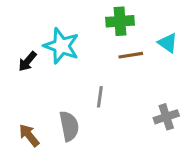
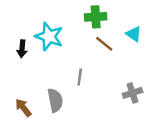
brown line: (131, 55) -> (104, 44), turned 48
black arrow: (27, 61) -> (22, 49), turned -35

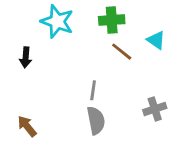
cyan star: (49, 36) -> (57, 21), moved
gray semicircle: (55, 100) -> (96, 120), moved

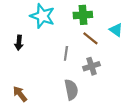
gray line: (93, 90) -> (66, 53), moved
gray cross: (155, 109) -> (92, 66), moved

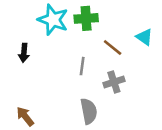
green cross: (83, 15) -> (86, 18), moved

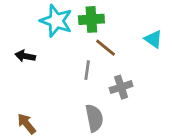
brown line: (113, 48) -> (106, 48), moved
black arrow: (24, 53) -> (25, 56), turned 96

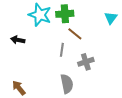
cyan triangle: (153, 39) -> (111, 18), moved, turned 32

